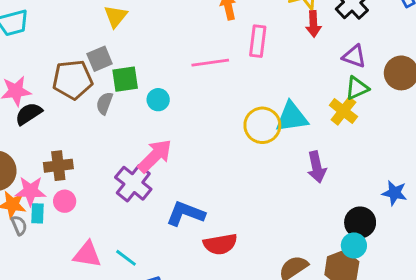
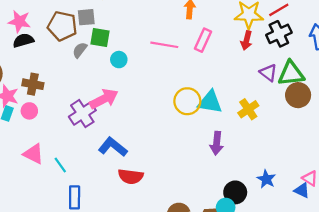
green triangle: (357, 88) -> (291, 74), moved, size x1.5

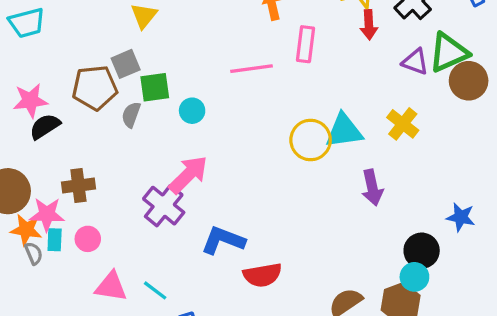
pink circle: (29, 111) -> (88, 239), moved

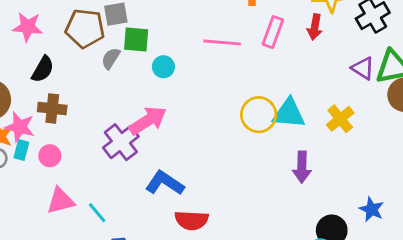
red arrow: (369, 25) -> (315, 27), moved
black semicircle: (45, 126) -> (43, 69), moved, turned 140
pink triangle: (111, 286) -> (60, 201), turned -36

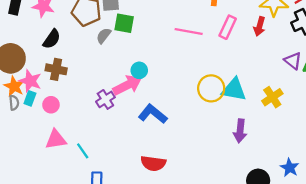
cyan circle: (163, 67) -> (139, 70), moved
purple cross: (121, 142) -> (105, 99), size x0.7
blue L-shape: (165, 183) -> (153, 114), moved

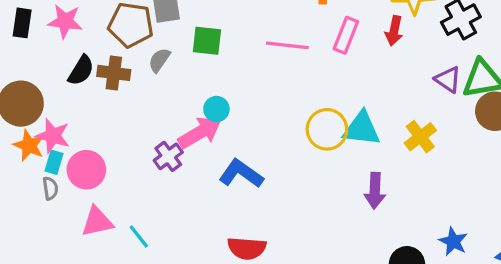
green square: (124, 23) -> (207, 41), moved
brown cross: (56, 69) -> (114, 73), moved
gray semicircle: (14, 103) -> (50, 188), moved
pink circle: (51, 105) -> (86, 170), size x1.5

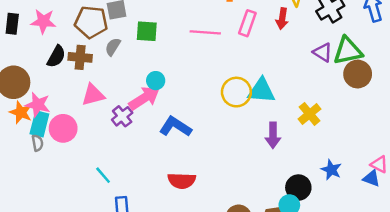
yellow cross: (420, 137) -> (310, 114), moved
cyan rectangle: (54, 162) -> (39, 124), size x1.5
pink triangle: (97, 222) -> (93, 95), moved

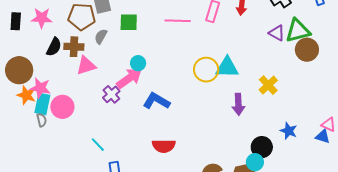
pink triangle: (93, 95) -> (86, 66), moved

